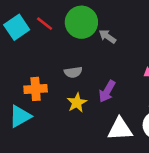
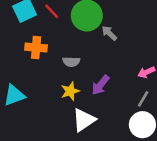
orange cross: (36, 89) -> (36, 48), moved
white triangle: (120, 129) -> (84, 120), moved, turned -40

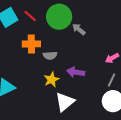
orange cross: (36, 48) -> (31, 44), moved
purple arrow: (100, 85) -> (76, 72), turned 66

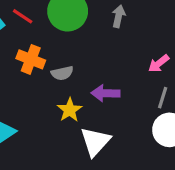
gray arrow: (79, 29) -> (119, 16), moved, turned 72
orange cross: (31, 44) -> (31, 59), turned 30

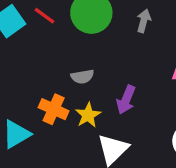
orange cross: (31, 59) -> (54, 109), moved
purple arrow: (105, 93) -> (126, 100), turned -72

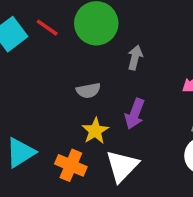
gray arrow: (144, 21) -> (135, 58), moved
orange cross: (54, 109) -> (71, 165), moved

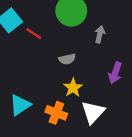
red line: (47, 28) -> (34, 34), moved
purple arrow: (135, 114) -> (115, 73), moved

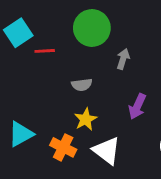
red line: (34, 34) -> (45, 51), turned -42
white triangle: (93, 112) -> (107, 151), turned -40

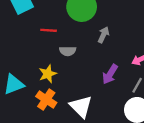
red line: (45, 51) -> (49, 30), moved
yellow star: (86, 119) -> (48, 74), moved

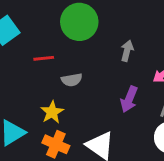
gray arrow: (103, 35) -> (127, 51), moved

